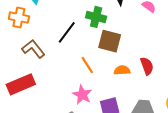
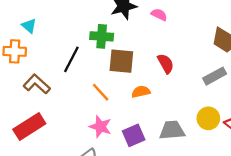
red semicircle: (147, 66) -> (166, 64), moved

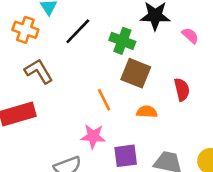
black line: (71, 59) -> (78, 31), moved
pink star: (100, 127) -> (93, 136), turned -30

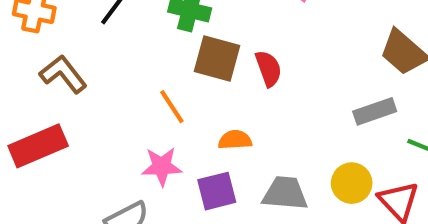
red semicircle: (182, 90) -> (268, 68), moved
orange semicircle: (147, 112) -> (235, 140), moved

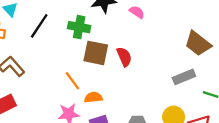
orange semicircle: (235, 140) -> (93, 97), moved

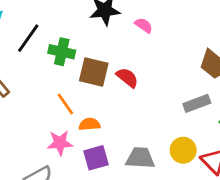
green cross: (79, 27) -> (62, 52), moved
red semicircle: (124, 57) -> (127, 78), turned -30

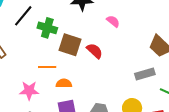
pink semicircle: (144, 25) -> (113, 21), moved
orange line: (65, 104) -> (47, 67), turned -60
pink star: (60, 143) -> (29, 91), moved

